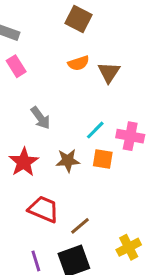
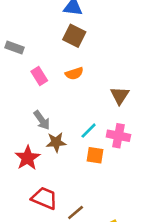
pink rectangle: (16, 66) -> (39, 76), moved
brown triangle: (109, 72) -> (120, 96), moved
brown star: (68, 161) -> (56, 142), moved

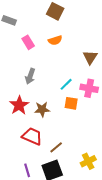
gray arrow: (42, 120) -> (30, 76), turned 56
brown star: (56, 142) -> (42, 109), moved

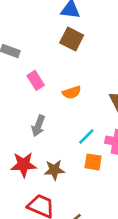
orange semicircle: (55, 40) -> (72, 92), moved
red star: (19, 105) -> (24, 165), turned 30

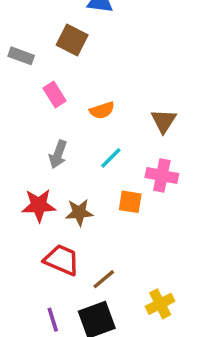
brown square: (72, 39) -> (72, 40), moved
cyan line: (86, 137) -> (111, 158), moved

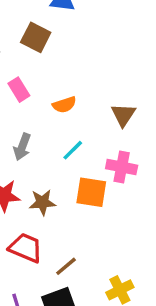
orange square: (130, 202) -> (91, 192), size x1.4

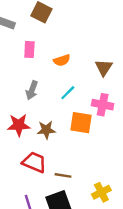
pink rectangle: (19, 90) -> (29, 49), turned 35
brown line: (66, 266) -> (63, 175), turned 49

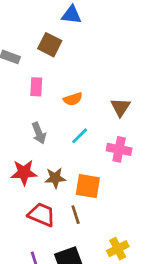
gray arrow: (32, 90) -> (39, 133), turned -42
orange square: (81, 123) -> (88, 186), moved
brown line: (63, 175) -> (76, 215), moved, turned 63

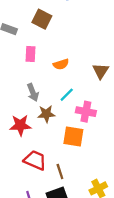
pink cross: (119, 149) -> (86, 112), moved
brown star: (55, 178) -> (46, 114), moved
brown line: (76, 215) -> (60, 172), moved

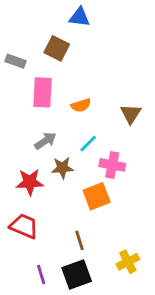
pink rectangle: (31, 54) -> (43, 92), size x1.5
gray arrow: (33, 92) -> (45, 141), turned -102
orange square: (73, 136) -> (97, 196), turned -30
red trapezoid: (35, 160) -> (24, 226), moved

